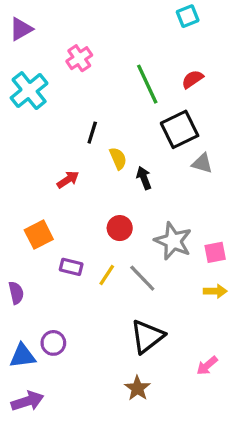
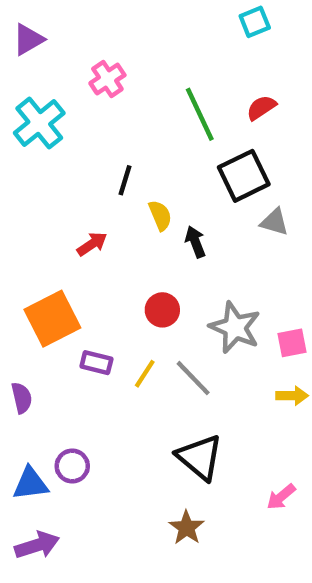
orange square: (39, 235) -> (52, 319), size x1.4
black triangle: (147, 336) -> (200, 457), turned -42

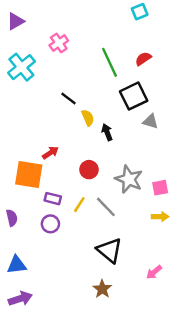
black line: (125, 180) -> (68, 98), turned -70
red arrow: (92, 244) -> (50, 153), moved
orange square: (52, 319) -> (29, 174), turned 36
purple circle: (72, 466) -> (50, 224), moved

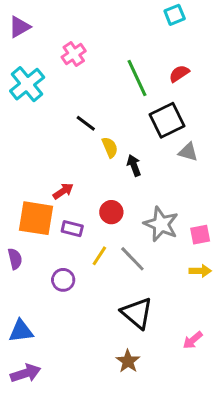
purple rectangle: (53, 199) -> (72, 229), moved
purple semicircle: (12, 218) -> (15, 259), moved

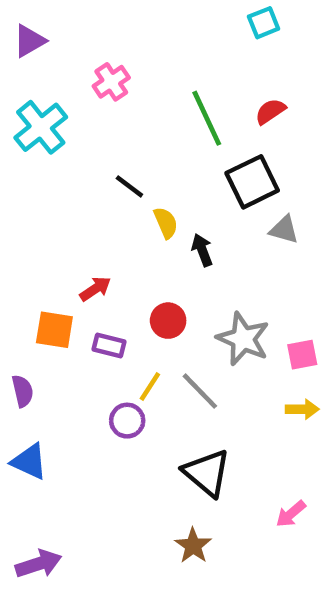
orange square: (36, 218) -> (54, 330), size x0.7
purple circle: (63, 280) -> (127, 421), moved
blue triangle: (21, 331) -> (29, 462), moved, turned 32

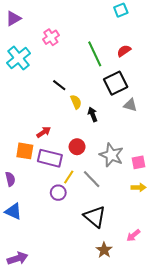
purple rectangle: (109, 346) -> (50, 158), size x1.6
brown star: (193, 546) -> (104, 250), moved

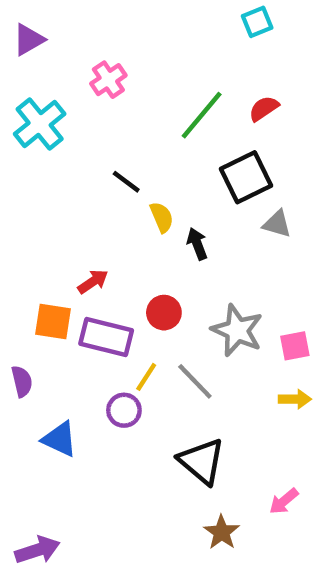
green line: (95, 54) -> (202, 115), turned 65
blue triangle: (13, 211) -> (60, 439), moved

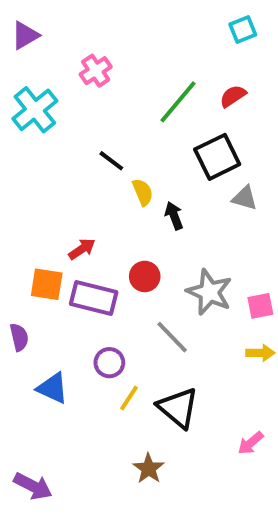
cyan square: (257, 22) -> (243, 29), moved
yellow line: (146, 377) -> (129, 398), moved
brown star: (222, 532) -> (149, 469), moved
purple arrow: (37, 550) -> (33, 486), turned 45

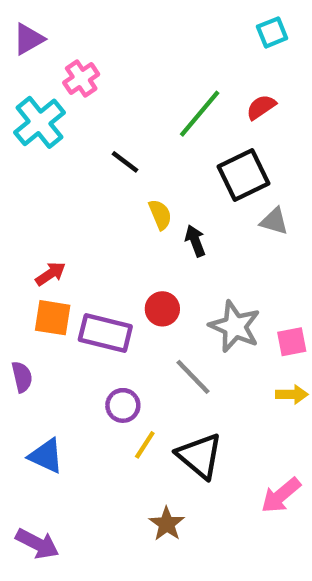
pink cross: (96, 71) -> (81, 79), moved
black line: (111, 161) -> (125, 162), moved
red arrow: (82, 249) -> (50, 274), moved
blue triangle: (53, 388) -> (46, 456), moved
pink arrow: (251, 443) -> (281, 495), size x1.4

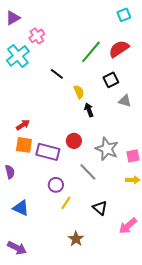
red semicircle: (261, 107) -> (119, 49), size x1.5
black square: (244, 175) -> (111, 80), size x0.7
yellow semicircle: (160, 215) -> (79, 92), moved
black triangle: (200, 456) -> (100, 208), moved, size x0.7

